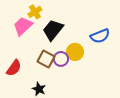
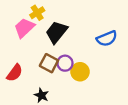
yellow circle: (75, 52) -> (80, 72), moved

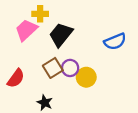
yellow cross: (37, 13) -> (40, 14), turned 32
brown square: (49, 63) -> (53, 68), turned 30

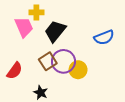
pink trapezoid: (26, 30) -> (24, 27), turned 110
purple circle: (70, 68) -> (63, 61), size x1.5

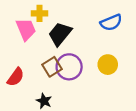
blue semicircle: (104, 37) -> (111, 22), moved
yellow circle: (78, 70) -> (108, 65), moved

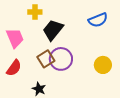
pink trapezoid: (26, 29) -> (15, 38), moved
yellow circle: (108, 65) -> (103, 65), moved

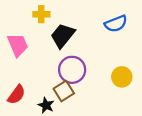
brown square: (46, 59) -> (64, 91), moved
red semicircle: (14, 68) -> (16, 95), moved

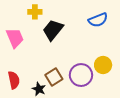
purple circle: (72, 70) -> (81, 75), moved
red semicircle: (16, 95) -> (14, 80), turned -48

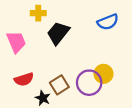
yellow circle: (103, 65) -> (103, 74), moved
red semicircle: (14, 80) -> (24, 79), moved, turned 84

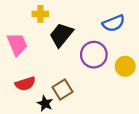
yellow circle: (103, 74) -> (125, 66), moved
purple circle: (89, 83) -> (94, 55), moved

